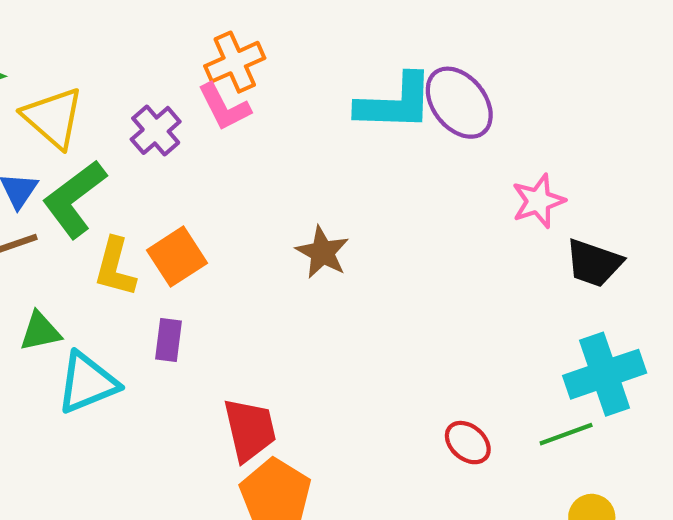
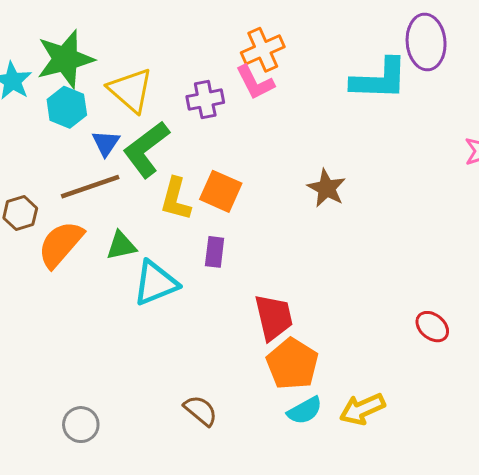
purple ellipse: (459, 103) -> (426, 42), moved, turned 34
purple cross: (156, 130) -> (205, 100), turned 30
orange square: (177, 257) -> (221, 191), turned -33

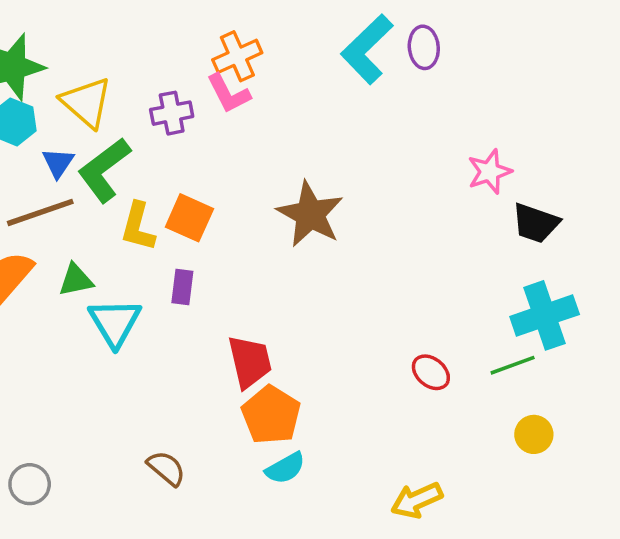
purple ellipse: (426, 42) -> (424, 47), size x0.7
cyan L-shape: (379, 79) -> (367, 49), moved, turned 134
brown star: (327, 188) -> (310, 214), size x1.5
cyan triangle: (155, 283) -> (115, 323), turned -39
yellow arrow: (362, 409) -> (417, 500), moved

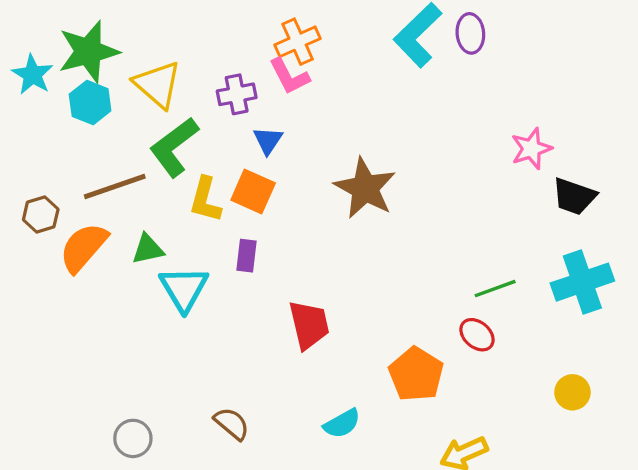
blue triangle: (58, 163) -> (268, 140), moved
green line: (513, 365) -> (495, 289), moved
orange pentagon: (271, 415) -> (416, 374), moved
gray circle: (30, 484) -> (133, 438), moved

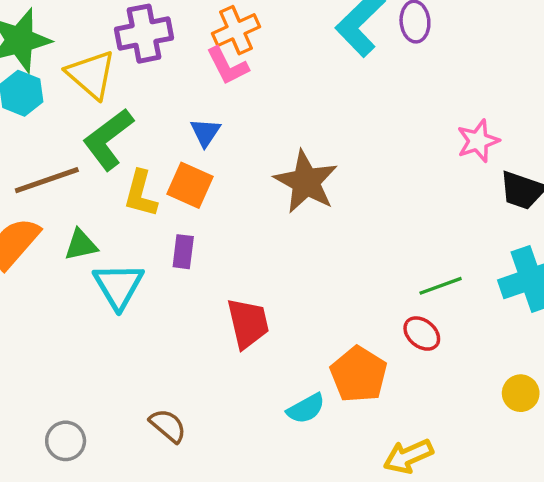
purple cross: (237, 94) -> (144, 34), moved, size x1.4
cyan semicircle: (342, 424) -> (306, 409), moved

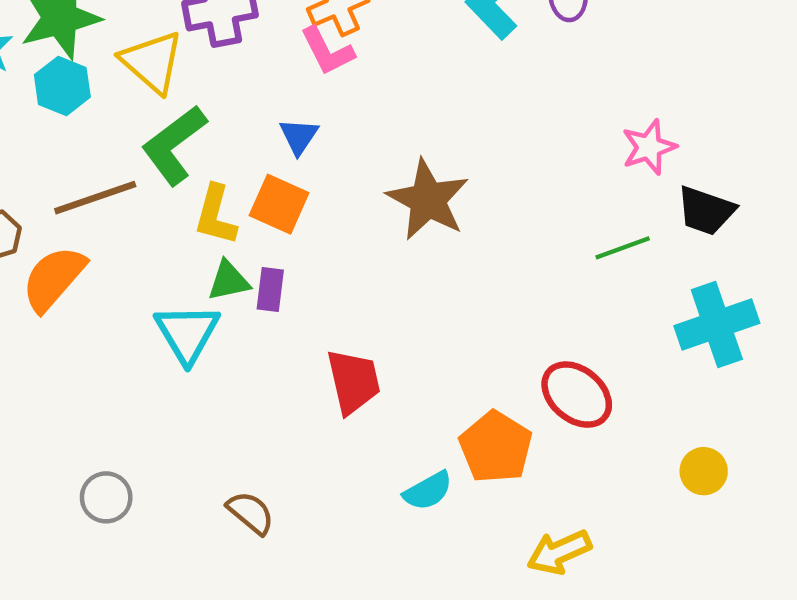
green triangle: (81, 245) -> (229, 281), moved
green line: (441, 286) -> (623, 248), moved
red ellipse: (422, 334) -> (577, 395), size x1.5
gray circle: (66, 441) -> (106, 497), moved

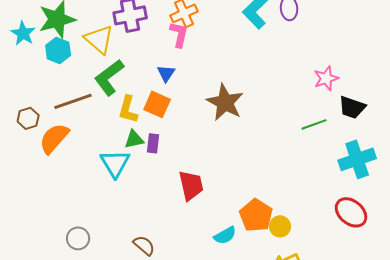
pink L-shape: (327, 51) -> (179, 34), turned -140
red ellipse: (577, 395) -> (351, 212), moved
yellow circle: (704, 471) -> (280, 226), moved

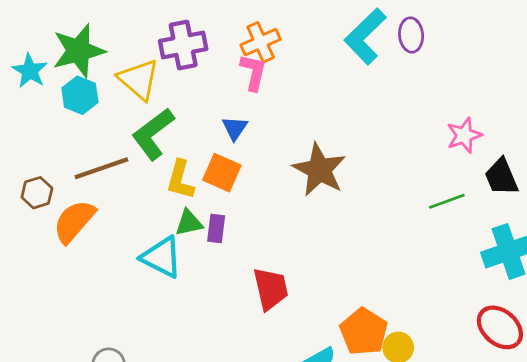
black trapezoid: (352, 107) -> (501, 177), turned 48
cyan triangle: (115, 163) -> (162, 257), turned -32

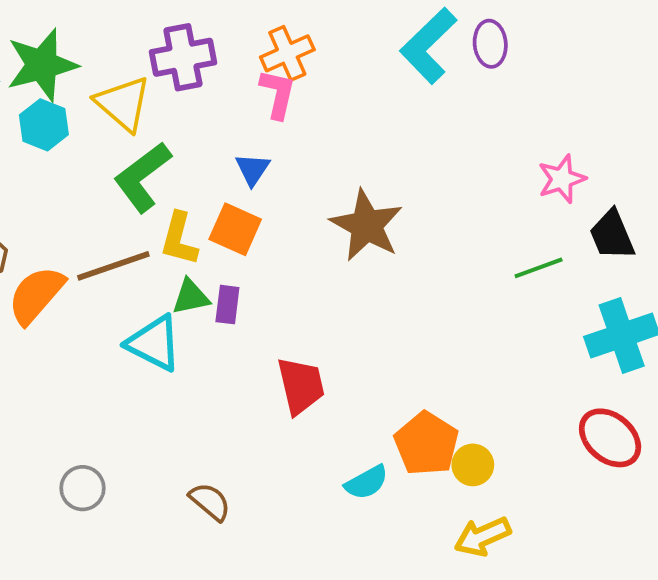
brown line: (101, 168) -> (113, 266), moved

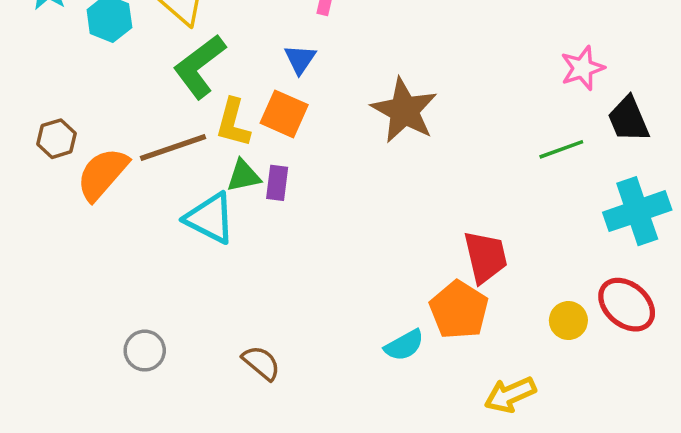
red trapezoid: (301, 386) -> (485, 257), moved
yellow circle: (473, 465) -> (568, 321), moved

